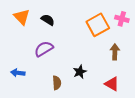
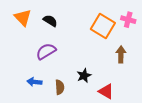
orange square: (98, 25) -> (103, 26), turned -30
blue arrow: (18, 73) -> (34, 82), moved
red triangle: (112, 84) -> (106, 91), moved

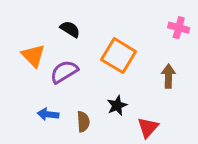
orange triangle: (23, 18) -> (33, 56), moved
orange square: (103, 26) -> (119, 56), moved
red triangle: (106, 91) -> (148, 128), turned 42

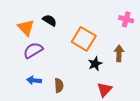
orange triangle: (33, 56) -> (26, 28), moved
purple semicircle: (64, 72) -> (33, 50), moved
black star: (117, 105) -> (95, 64), moved

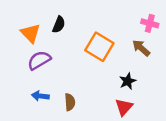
black semicircle: (50, 20) -> (59, 25), turned 80
brown arrow: (119, 53) -> (141, 48), moved, turned -49
black star: (95, 64) -> (128, 81), moved

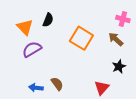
black star: (128, 81) -> (119, 66), moved
blue arrow: (40, 96) -> (36, 88), moved
brown semicircle: (70, 102) -> (57, 84), turned -32

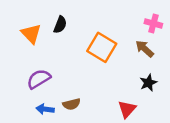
purple semicircle: (32, 49) -> (39, 79), moved
brown semicircle: (57, 84) -> (72, 104), turned 112

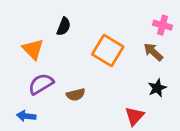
orange triangle: (31, 34) -> (33, 49), moved
brown semicircle: (72, 104) -> (76, 95), moved
blue arrow: (45, 109) -> (26, 116), moved

